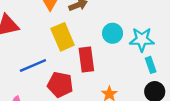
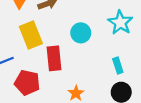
cyan star: (142, 40) -> (120, 23), moved, turned 30

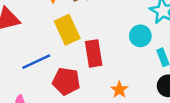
cyan circle: (81, 33) -> (140, 36), moved

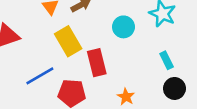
cyan circle: (140, 36) -> (123, 27), moved

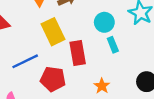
cyan rectangle: (167, 60) -> (113, 45), moved

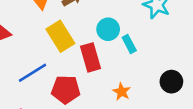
cyan circle: (104, 22) -> (108, 29), moved

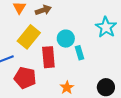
yellow rectangle: (60, 36) -> (29, 37), turned 60

